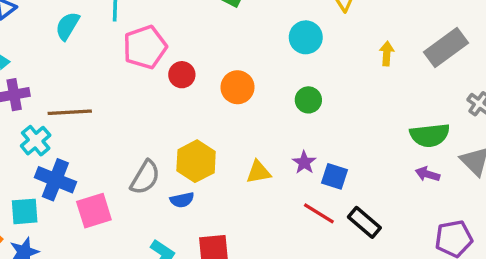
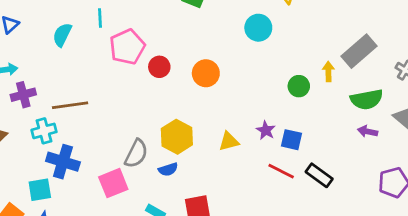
gray rectangle: (446, 48) -> (359, 51), moved
yellow arrow: (387, 54) -> (328, 71), moved
green circle: (308, 100) -> (299, 86), moved
cyan cross: (36, 141) -> (44, 131), turned 30
pink square: (94, 211) -> (113, 183), moved

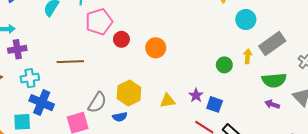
cyan circle: (258, 28) -> (246, 20), moved
brown line: (70, 105) -> (70, 62), moved

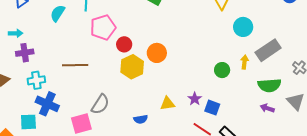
yellow hexagon: (129, 93) -> (132, 67), moved
blue semicircle: (120, 117) -> (141, 119), moved

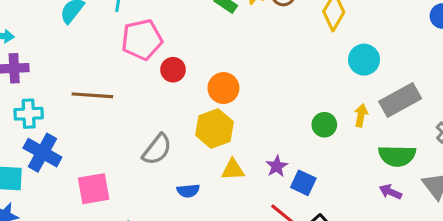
yellow hexagon: (132, 67) -> (215, 129), moved
gray semicircle: (100, 104) -> (157, 149), moved

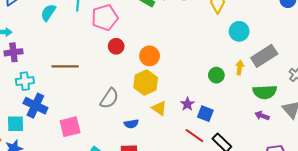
pink pentagon: (142, 40) -> (105, 18), moved
yellow triangle: (233, 170) -> (159, 108), turned 42

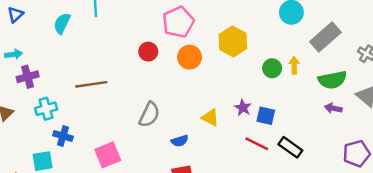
pink pentagon: (105, 18) -> (178, 22), moved
yellow arrow: (240, 68) -> (294, 65), moved
yellow hexagon: (146, 82) -> (233, 41), moved
blue cross: (35, 106) -> (63, 136), size x0.7

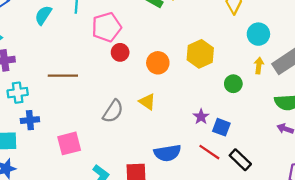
pink pentagon: (178, 22) -> (107, 27), moved
yellow arrow: (294, 65) -> (259, 66), moved
yellow triangle: (210, 117) -> (147, 102), moved
blue cross: (63, 136) -> (30, 120), turned -30
blue semicircle: (180, 141) -> (167, 153), moved, size x1.6

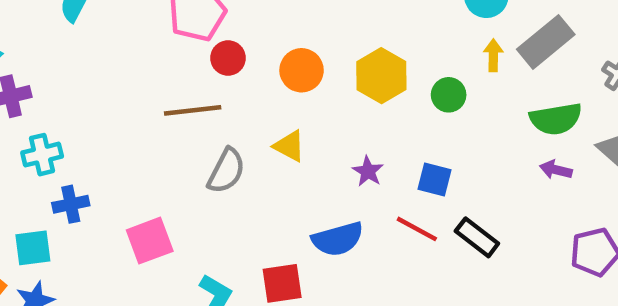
yellow hexagon: (200, 54) -> (381, 76), moved
brown line: (63, 76) -> (193, 110), moved
purple star: (201, 117) -> (368, 171), moved

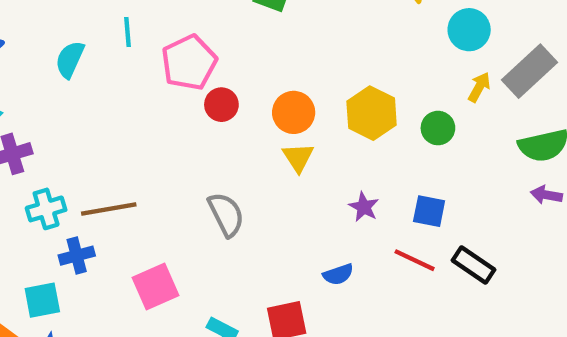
yellow arrow: (493, 55) -> (479, 87), turned 32
brown line: (193, 110) -> (109, 209), moved
yellow triangle: (289, 146) -> (298, 157), moved, turned 32
gray semicircle: (226, 171) -> (226, 214), turned -51
blue semicircle: (338, 239) -> (338, 274), size x0.6

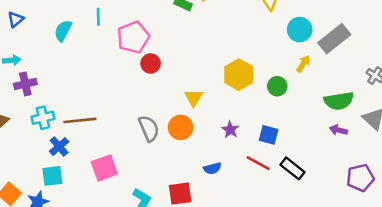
gray rectangle: (530, 71) -> (334, 39), moved
orange circle: (294, 112) -> (181, 127), moved
blue cross: (77, 256) -> (59, 147), turned -30
cyan square: (42, 300) -> (52, 176), moved

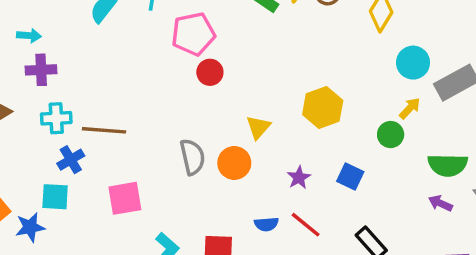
green circle: (277, 86) -> (391, 135), moved
blue square: (269, 135) -> (350, 176), moved
red line: (258, 163) -> (306, 225), moved

